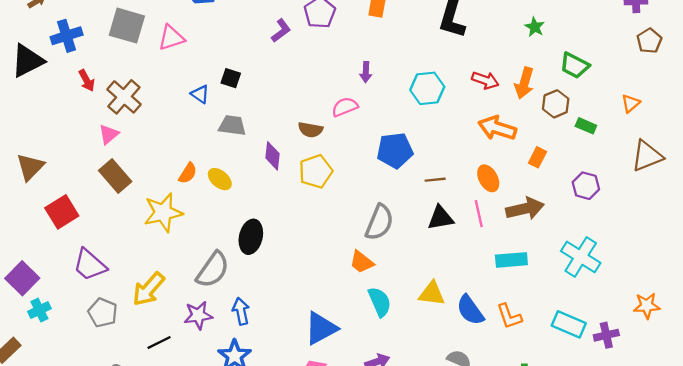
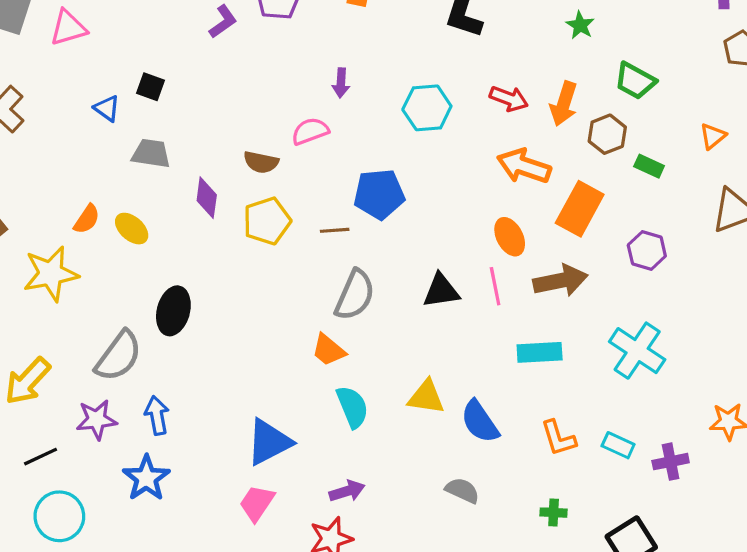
orange rectangle: (537, 157) -> (580, 209), size x1.8
brown line: (435, 180) -> (335, 230), moved
orange L-shape: (509, 316) -> (558, 438), moved
cyan rectangle: (569, 324) -> (618, 445), size x0.7

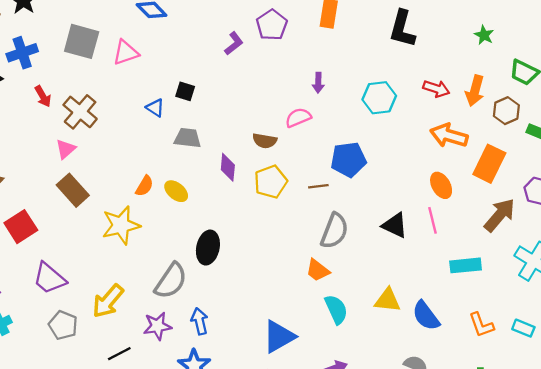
brown arrow: (560, 281) -> (500, 215), moved, turned -36
black triangle: (441, 291) -> (395, 225), turned 36

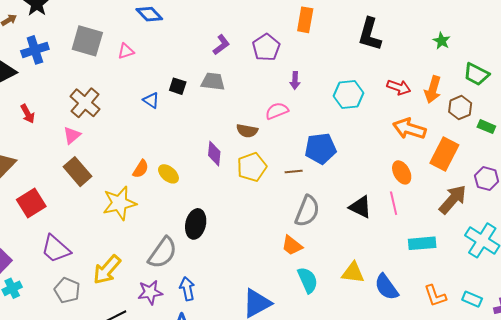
purple pentagon: (272, 25) -> (266, 47), moved
pink triangle: (126, 53) -> (126, 51), size x0.7
red arrow: (43, 96) -> (28, 114), moved
gray trapezoid: (187, 138) -> (213, 81), moved

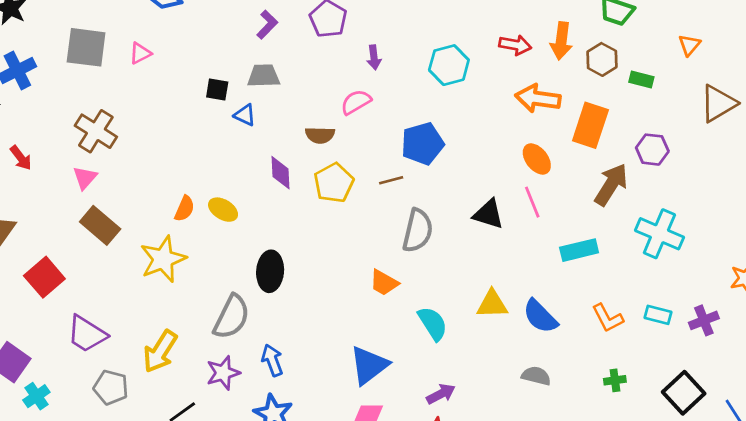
blue triangle: (151, 100) -> (245, 115), moved
orange trapezoid: (292, 246) -> (384, 283), moved

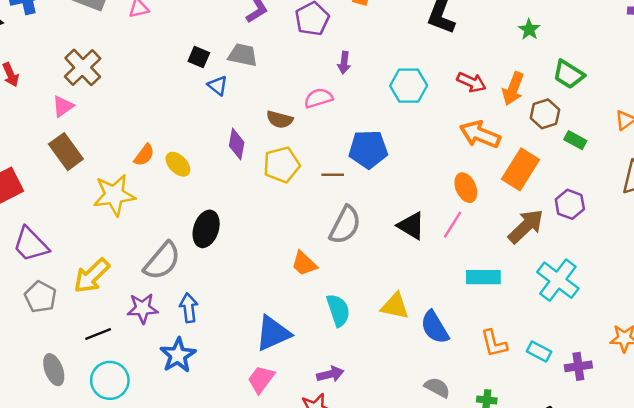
pink line: (532, 202) -> (452, 225), turned 40
gray semicircle: (536, 376) -> (437, 387), moved

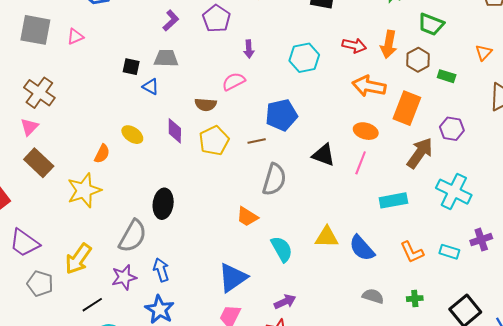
yellow ellipse: (178, 164) -> (132, 135), moved
orange ellipse: (466, 188) -> (366, 131), turned -40
black triangle: (411, 226) -> (324, 155), moved
purple cross: (578, 366) -> (481, 240), moved

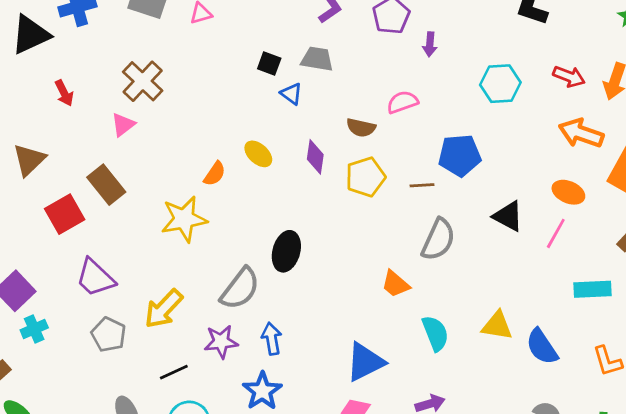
purple arrow: (249, 49) -> (430, 44), moved
brown rectangle: (39, 163) -> (106, 185), moved

